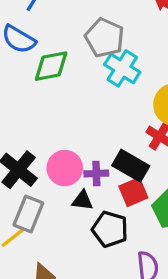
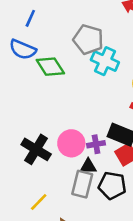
green diamond: (51, 66) -> (50, 67), turned 76
gray rectangle: (28, 214) -> (82, 184), moved

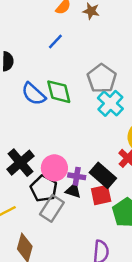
blue semicircle: (23, 49) -> (34, 94), moved
black triangle: (88, 166) -> (73, 191), moved
black pentagon: (112, 185) -> (44, 189), moved

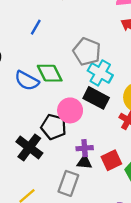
pink circle: (54, 168) -> (70, 110), moved
black rectangle: (103, 175) -> (96, 98), moved
black pentagon: (44, 189) -> (54, 127), moved

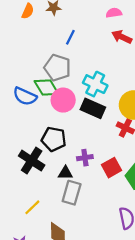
blue line: (36, 27) -> (70, 37), moved
gray pentagon: (87, 52) -> (57, 68), moved
pink circle: (70, 110) -> (63, 100), moved
black triangle: (84, 162) -> (65, 173), moved

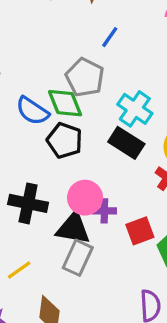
pink circle: (63, 100) -> (85, 198), moved
black pentagon: (54, 139) -> (65, 140), moved
black cross: (32, 161) -> (28, 203), turned -30
black triangle: (65, 173) -> (73, 228), size x1.6

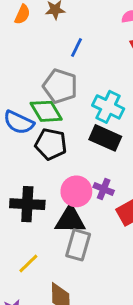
purple cross: (104, 211) -> (104, 189), moved, turned 30

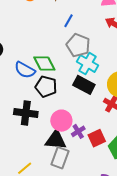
gray pentagon: (60, 86) -> (78, 45), moved
purple cross: (104, 189) -> (78, 131), moved, turned 32
black cross: (27, 204) -> (26, 113), moved

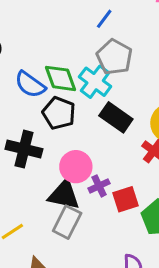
cyan cross: (88, 64) -> (95, 82), moved

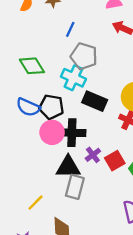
green diamond: (61, 78) -> (32, 66), moved
blue semicircle: (30, 85) -> (28, 107), moved
black cross: (24, 149) -> (72, 133), moved
pink circle: (76, 167) -> (52, 132), moved

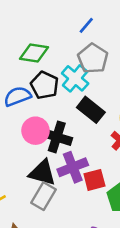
green diamond: (32, 66) -> (34, 53), turned -65
blue semicircle: (28, 107) -> (17, 96), turned 120
black pentagon: (51, 107) -> (45, 85), moved
purple cross: (93, 155) -> (73, 167), size x1.6

